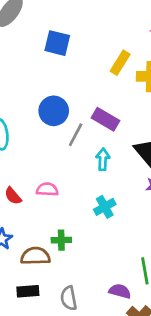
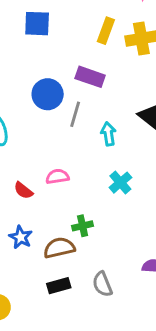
purple rectangle: (105, 119) -> (90, 77), moved

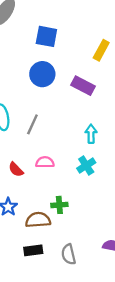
blue circle: (48, 94) -> (42, 74), moved
gray line: (75, 114) -> (32, 124), moved
cyan cross: (120, 183) -> (86, 165), moved

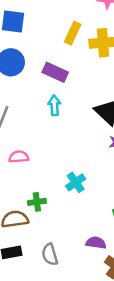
cyan arrow: (91, 134) -> (54, 105), moved
cyan cross: (86, 165) -> (76, 182), moved

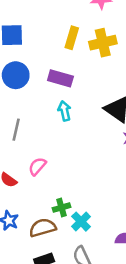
pink semicircle: (19, 157) -> (37, 166), turned -36
cyan cross: (76, 182) -> (81, 222), moved

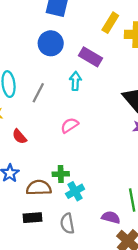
cyan arrow: (65, 111) -> (75, 81), moved
pink semicircle: (37, 166) -> (70, 125), moved

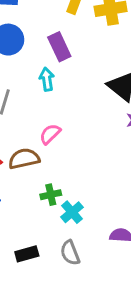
purple rectangle: (90, 57) -> (59, 47), turned 45
brown semicircle: (39, 188) -> (24, 159), moved

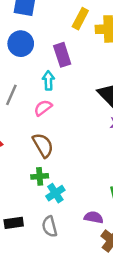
pink semicircle: (50, 134) -> (43, 108), moved
brown semicircle: (24, 159) -> (43, 145), moved, turned 65

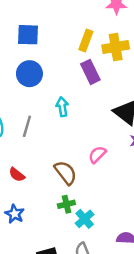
purple rectangle: (62, 55) -> (90, 72), moved
pink semicircle: (43, 108) -> (97, 155), moved

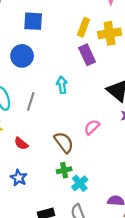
blue circle: (29, 74) -> (22, 56), moved

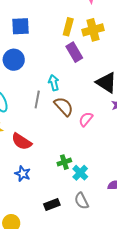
gray line: (31, 101) -> (37, 100), moved
brown semicircle: (64, 142) -> (64, 106), moved
red semicircle: (21, 144) -> (22, 141), size x1.5

